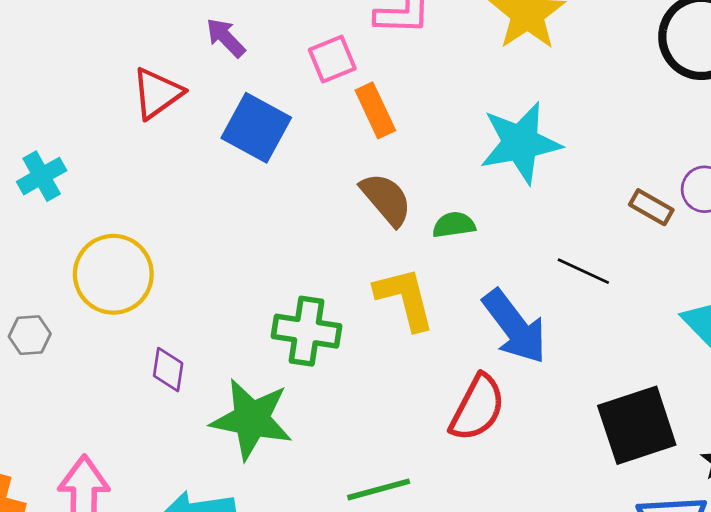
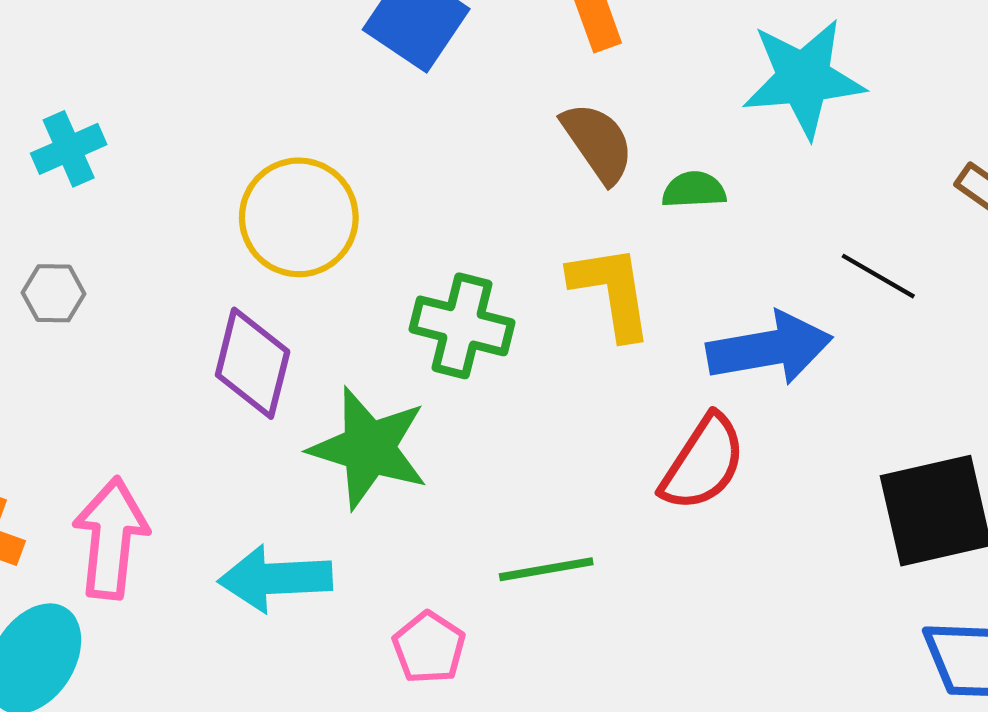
cyan cross: (42, 176) -> (69, 149), moved
yellow circle: (113, 274) -> (299, 217), moved
blue arrow: (515, 327) -> (769, 348), turned -68
purple diamond: (168, 370) -> (253, 363), size x1.6

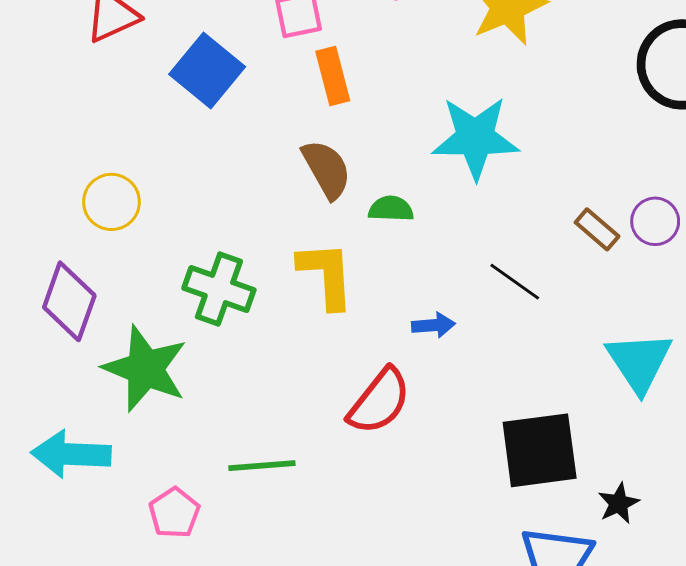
yellow circle: (299, 217) -> (111, 202), size x0.7
blue arrow: (769, 348) -> (433, 325), size x0.5

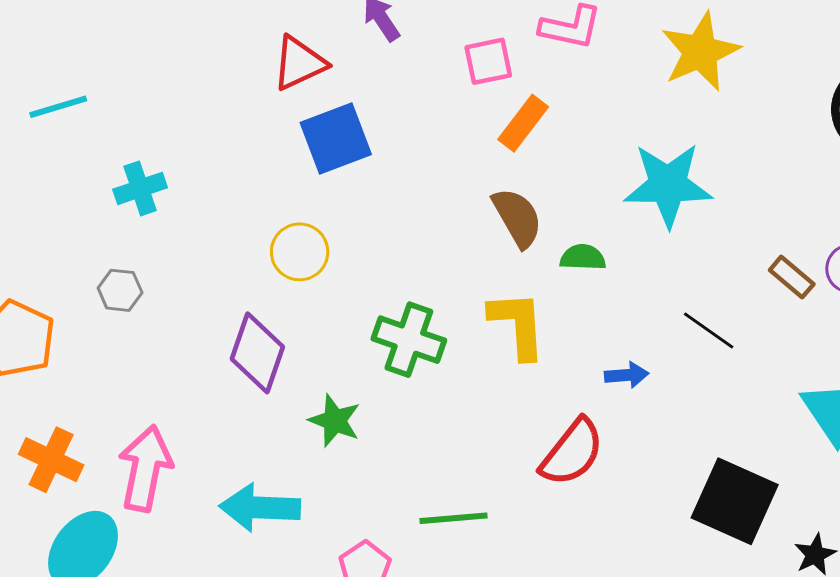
blue square: (207, 70) -> (336, 138), moved, turned 30
orange rectangle: (333, 76) -> (523, 123), turned 52
green star: (145, 369) -> (335, 421), size x0.6
black square: (540, 450) -> (735, 501), turned 32

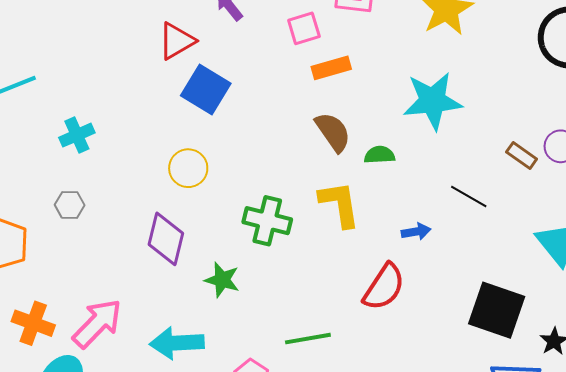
orange rectangle: (523, 123) -> (331, 68), turned 42
blue square: (336, 138) -> (206, 90), turned -33
pink arrow: (145, 468) -> (97, 323), turned 38

